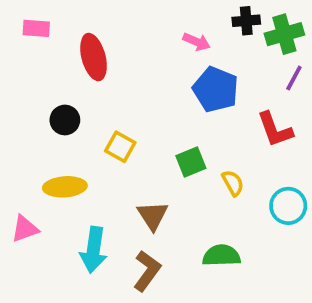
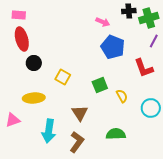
red ellipse: (94, 57) -> (22, 39), moved

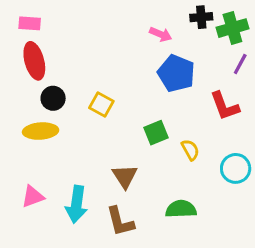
yellow square: (63, 77) -> (101, 104), moved
yellow ellipse: (34, 98) -> (41, 131), moved
pink triangle: (13, 120) -> (33, 197), moved
brown L-shape: (77, 142) -> (120, 222), turned 130

